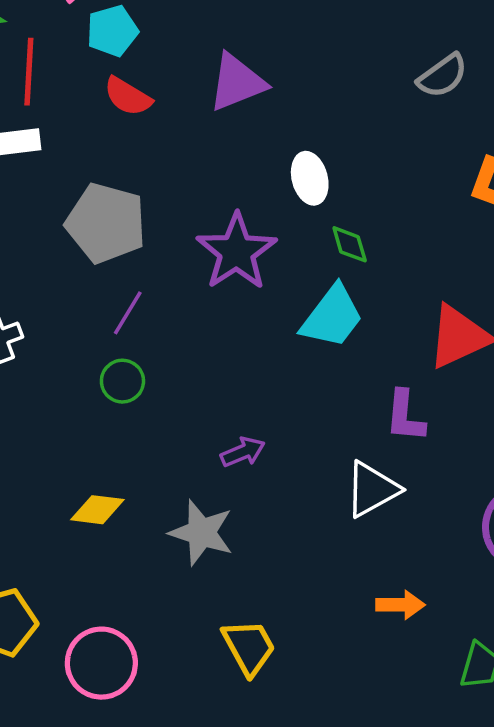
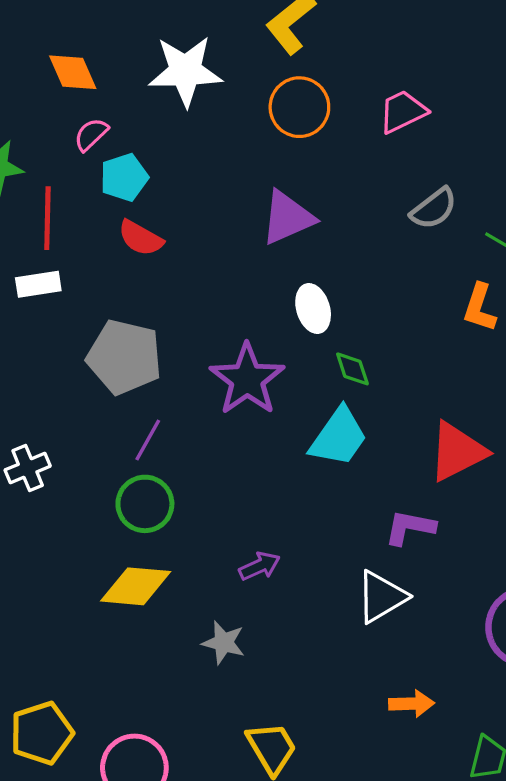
purple triangle: (237, 82) -> (287, 218), moved
green circle: (122, 381) -> (145, 504), size x1.4
purple L-shape: (405, 416) -> (410, 527), turned 98
yellow diamond: (97, 510) -> (136, 586), moved, size x1.4
gray star: (201, 533) -> (224, 643), size x0.7

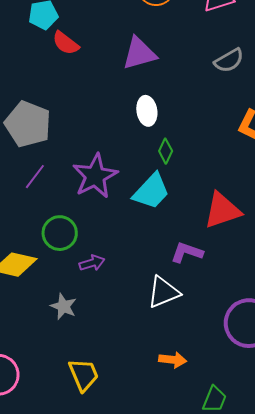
red semicircle: (141, 238) -> (66, 43), moved
green diamond: (352, 369) -> (166, 151), turned 35
purple star: (247, 379) -> (95, 176), moved
green circle: (145, 504) -> (60, 233), moved

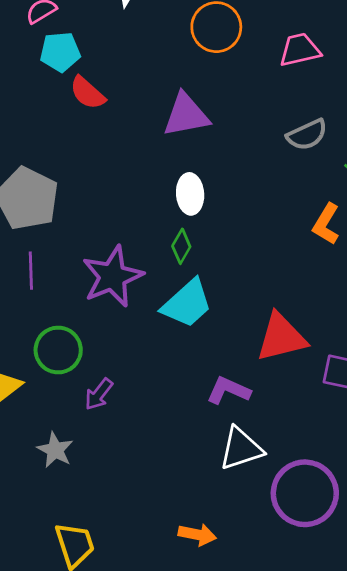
green diamond: (166, 151) -> (181, 246), moved
purple line: (35, 177) -> (31, 271), turned -44
purple arrow: (92, 263) -> (99, 394), turned 140
white triangle: (163, 292) -> (241, 449), moved

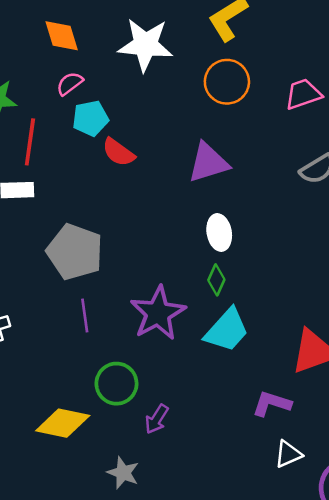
white triangle: (241, 449) -> (288, 454), size x0.7

